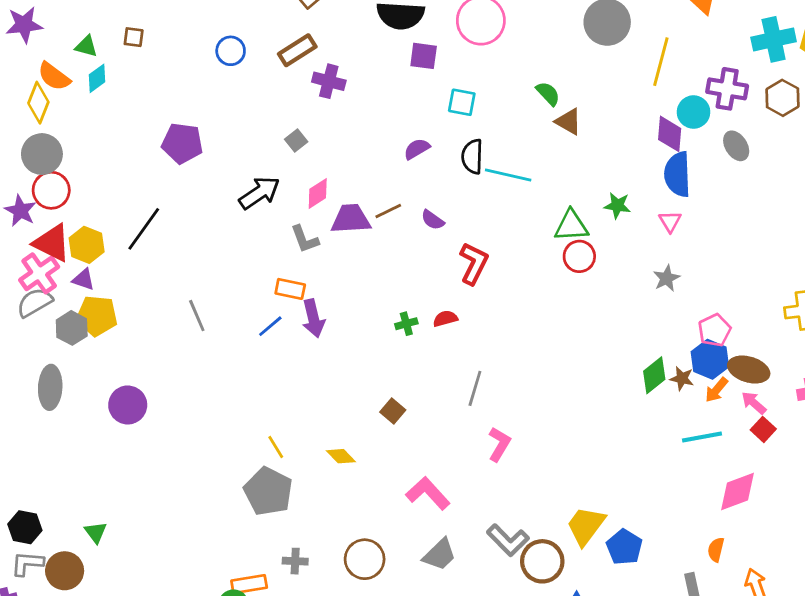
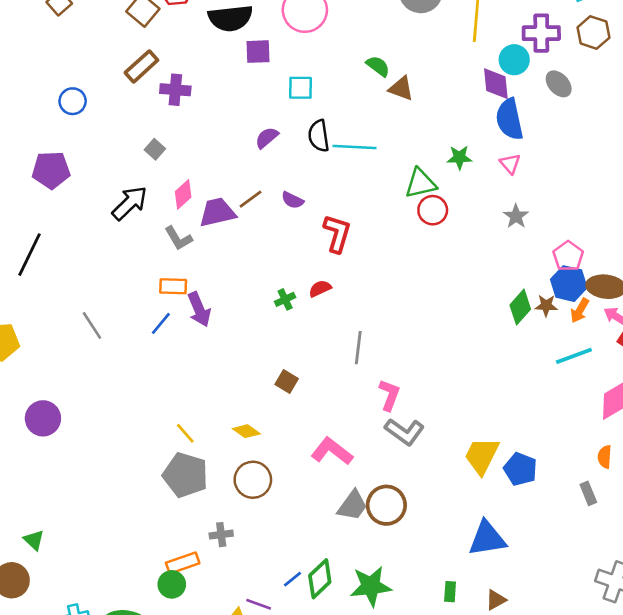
blue circle: (231, 51) -> (73, 101), moved
gray L-shape: (508, 540) -> (405, 432), moved
brown circle: (365, 559) -> (253, 480), moved
brown circle: (542, 561) -> (386, 505), moved

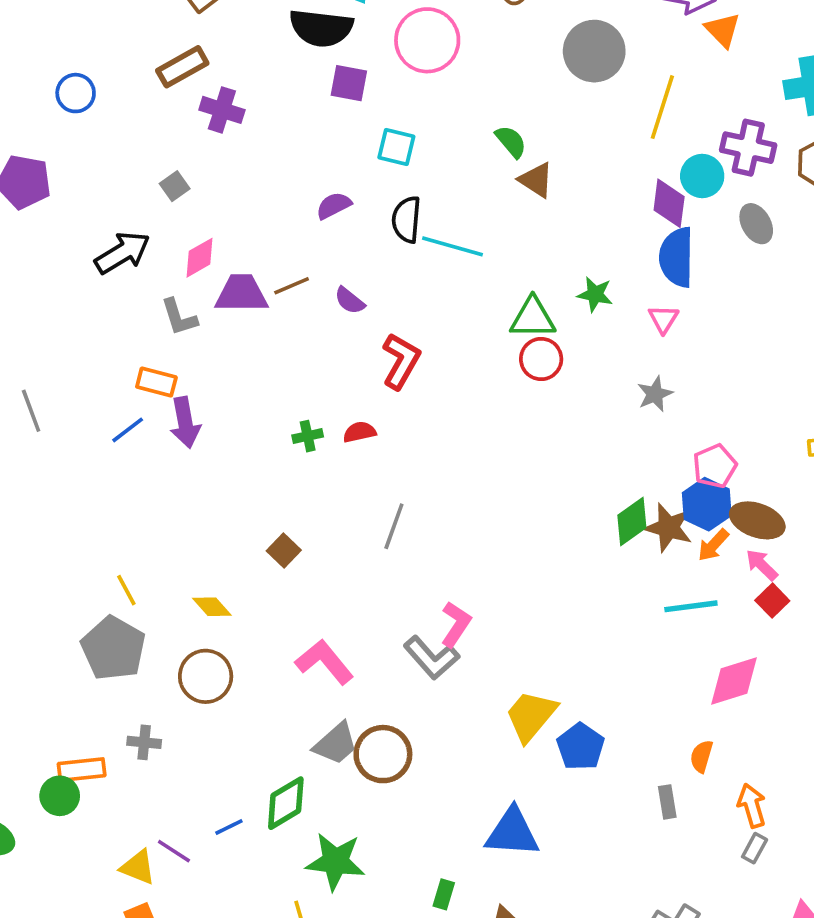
brown star: (546, 305) -> (668, 528), size x1.5
pink L-shape: (389, 395) -> (456, 624), moved
green diamond: (320, 579) -> (286, 803), moved

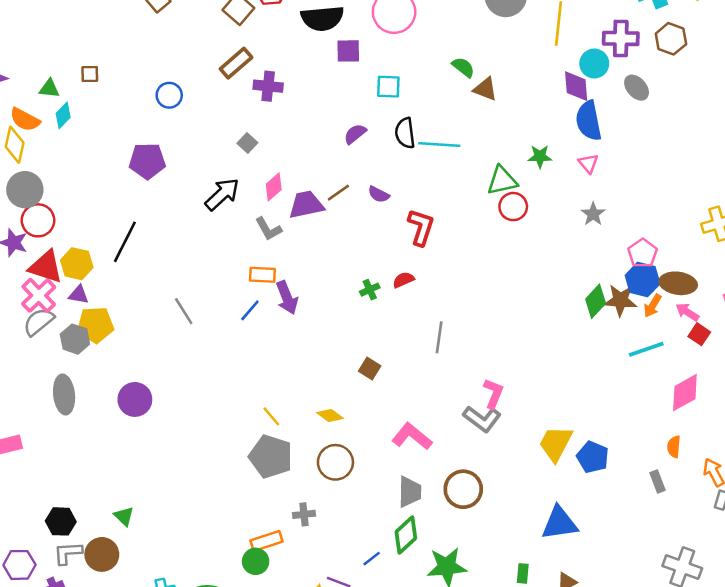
gray trapezoid: (336, 744) -> (410, 492), moved, turned -36

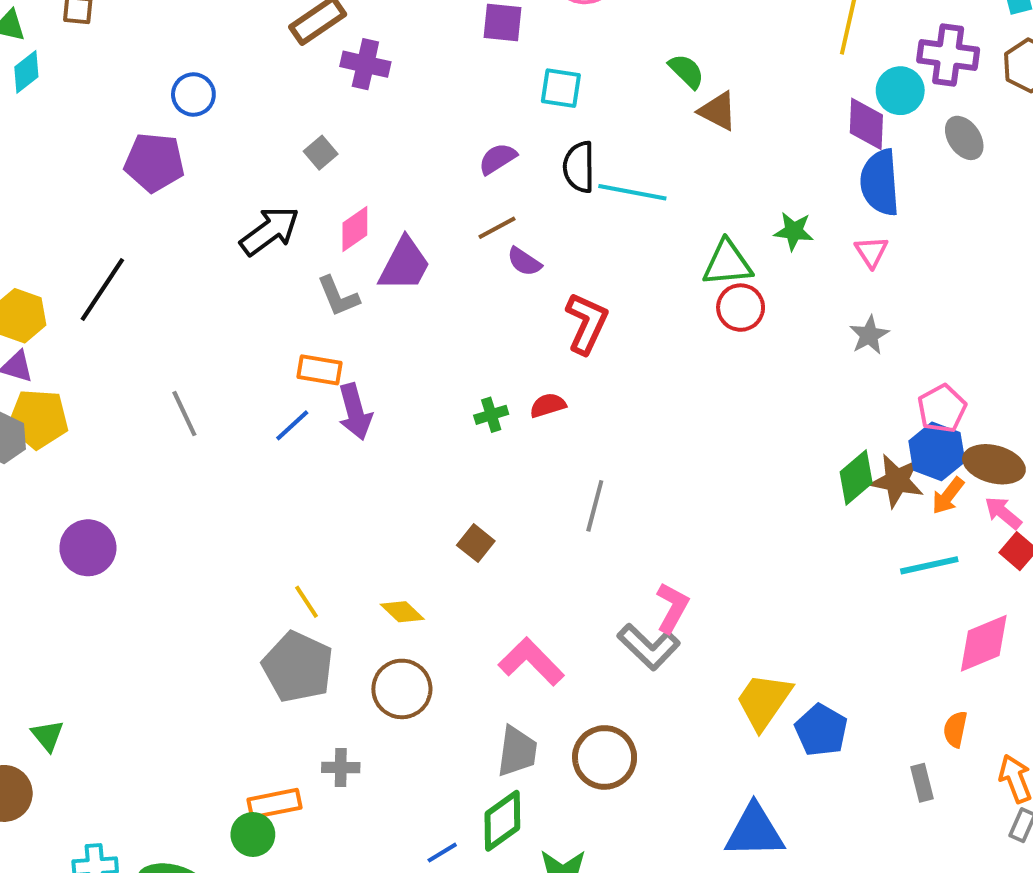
blue circle: (169, 95) -> (193, 94), moved
brown line: (338, 193) -> (497, 228), moved
purple trapezoid: (306, 205) -> (404, 264), turned 123

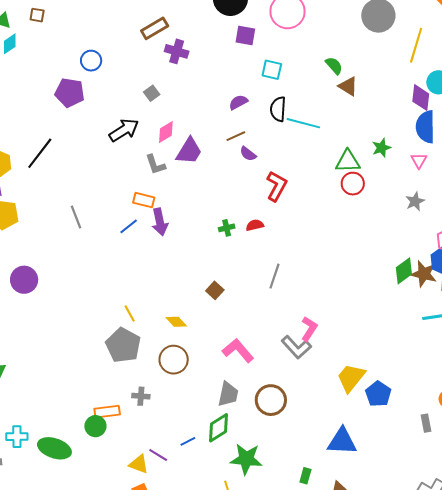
green star: (794, 231) -> (381, 148), turned -30

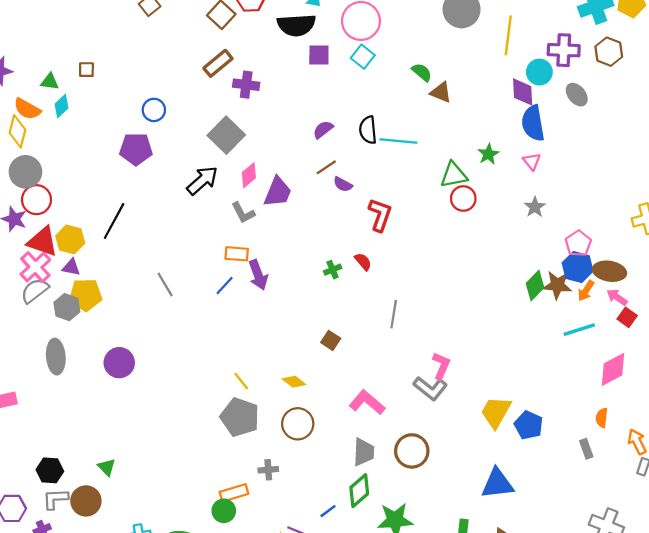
cyan square: (272, 70) -> (363, 57), moved, turned 35
gray square: (152, 93) -> (226, 135), size x2.0
red semicircle: (255, 225) -> (363, 262), turned 72

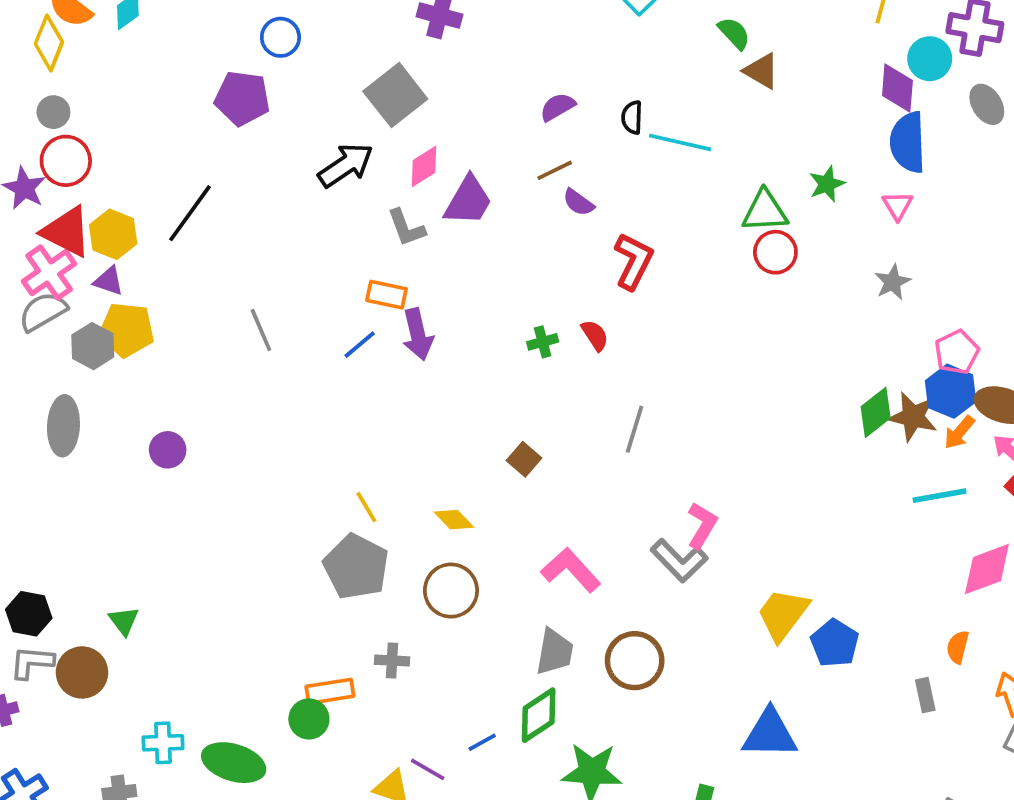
black semicircle: (368, 130) -> (632, 117), size x0.7
gray circle: (25, 172) -> (53, 112), size x0.6
purple circle: (119, 363) -> (168, 450), size x0.7

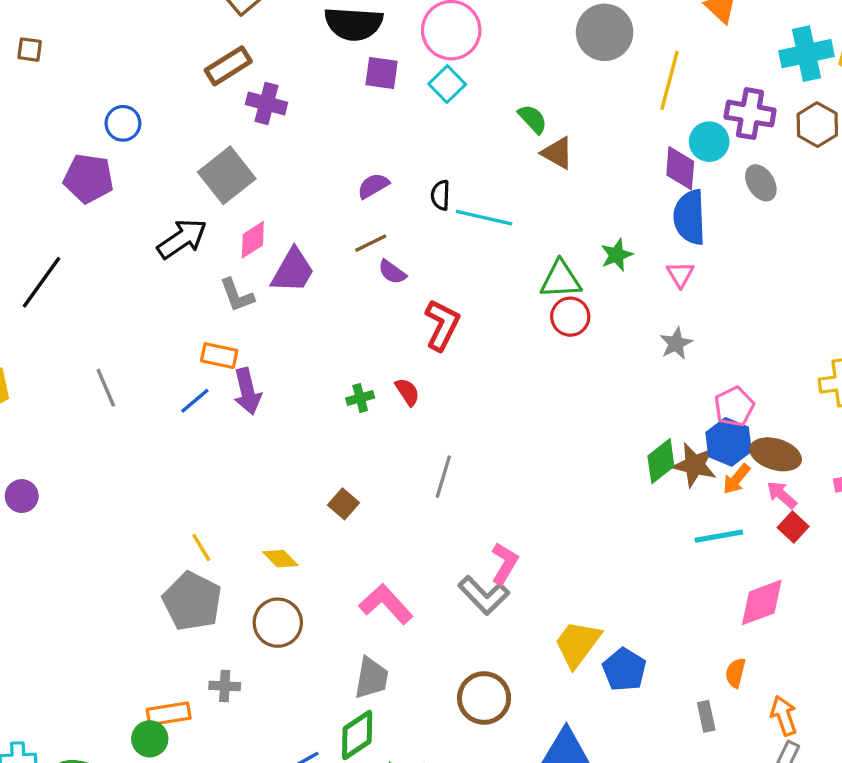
brown circle: (635, 661) -> (484, 698), moved

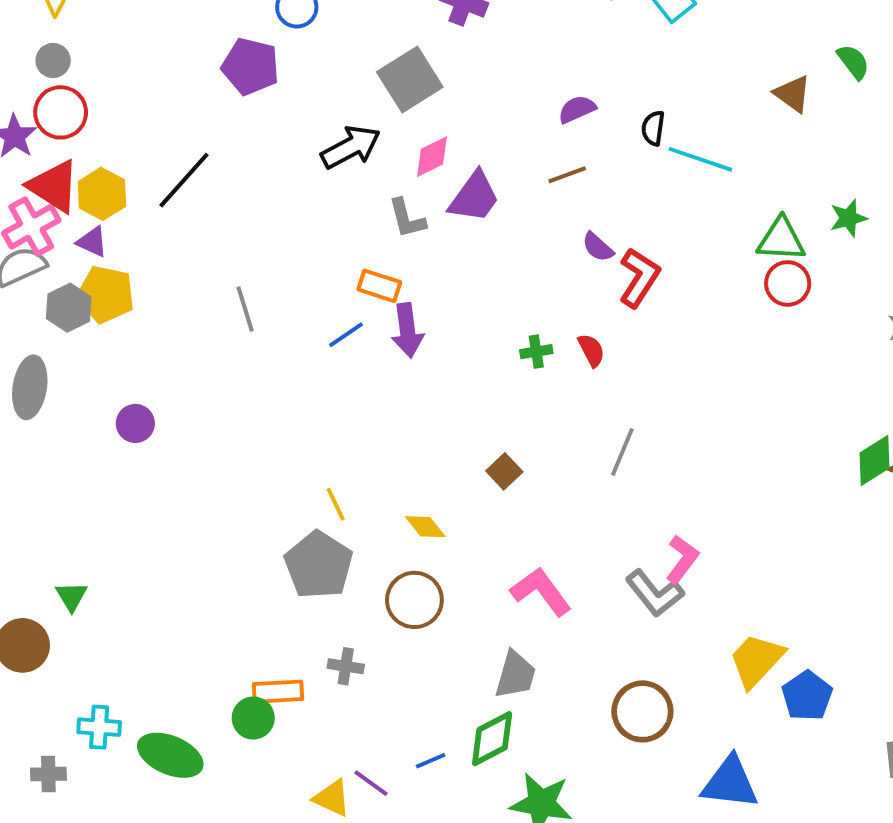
green semicircle: (533, 119) -> (853, 62), moved
purple semicircle: (392, 272) -> (598, 247), moved

